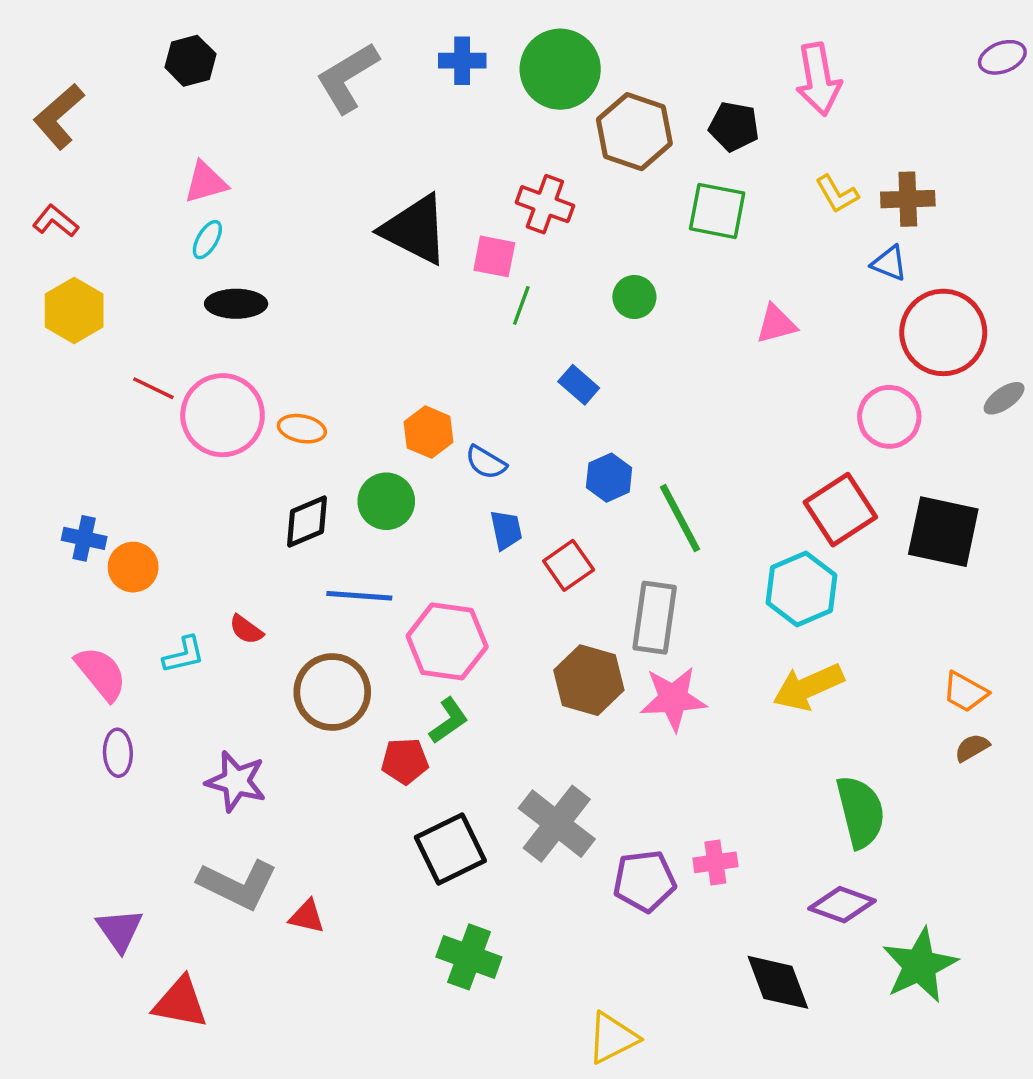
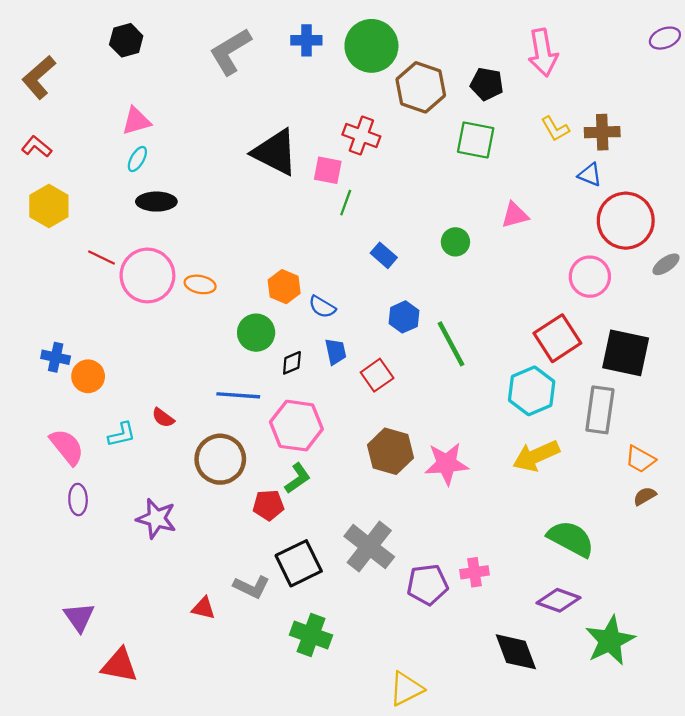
green circle: (634, 297) -> (455, 242), moved
black diamond: (307, 521) -> (292, 363), moved, size x0.7
gray rectangle: (655, 618) -> (600, 410), moved
green semicircle: (861, 812) -> (571, 539), turned -48
gray L-shape: (238, 884) -> (252, 587), moved, size x0.7

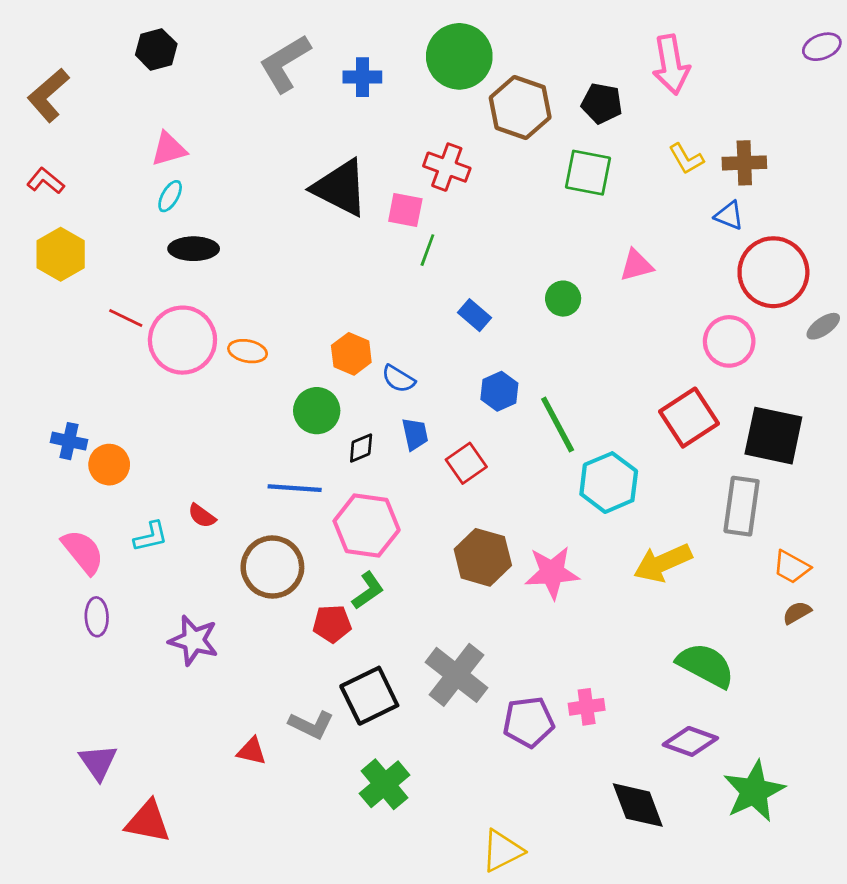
blue cross: (306, 40) -> (362, 77), moved
cyan hexagon: (532, 391) -> (609, 483), moved
green cross: (311, 635) -> (385, 784), turned 30

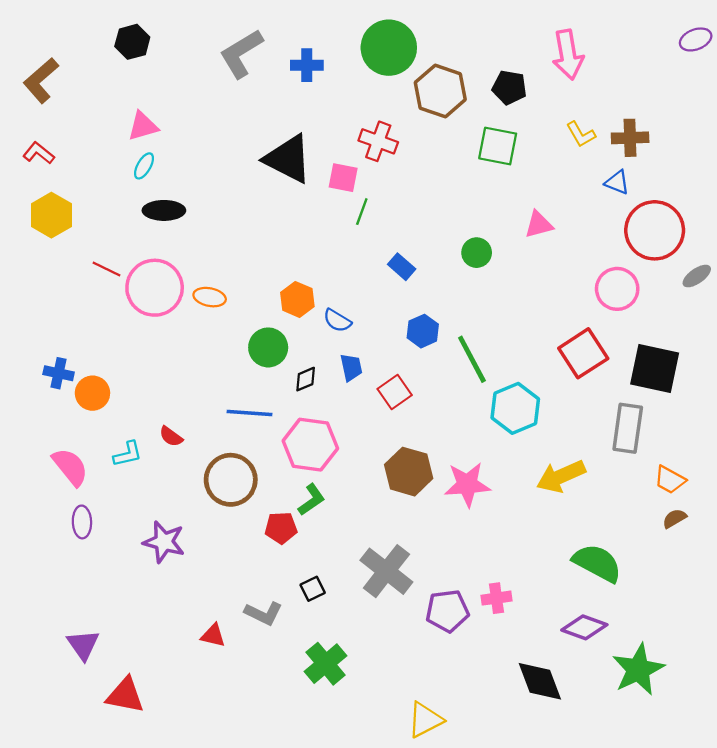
black square: (369, 696) -> (313, 589), size x0.5

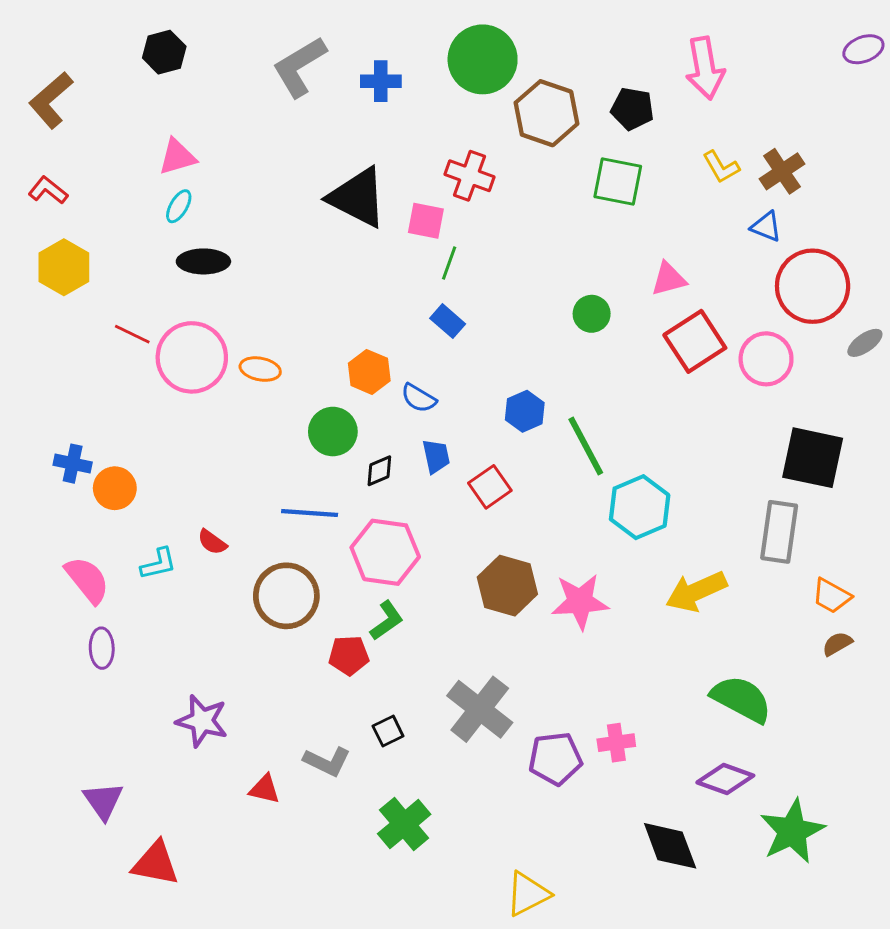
brown cross: (630, 138) -> (782, 171), turned -32
blue rectangle: (402, 267) -> (448, 321), moved
red square: (583, 353) -> (695, 341), moved
purple star: (164, 542) -> (202, 721), moved

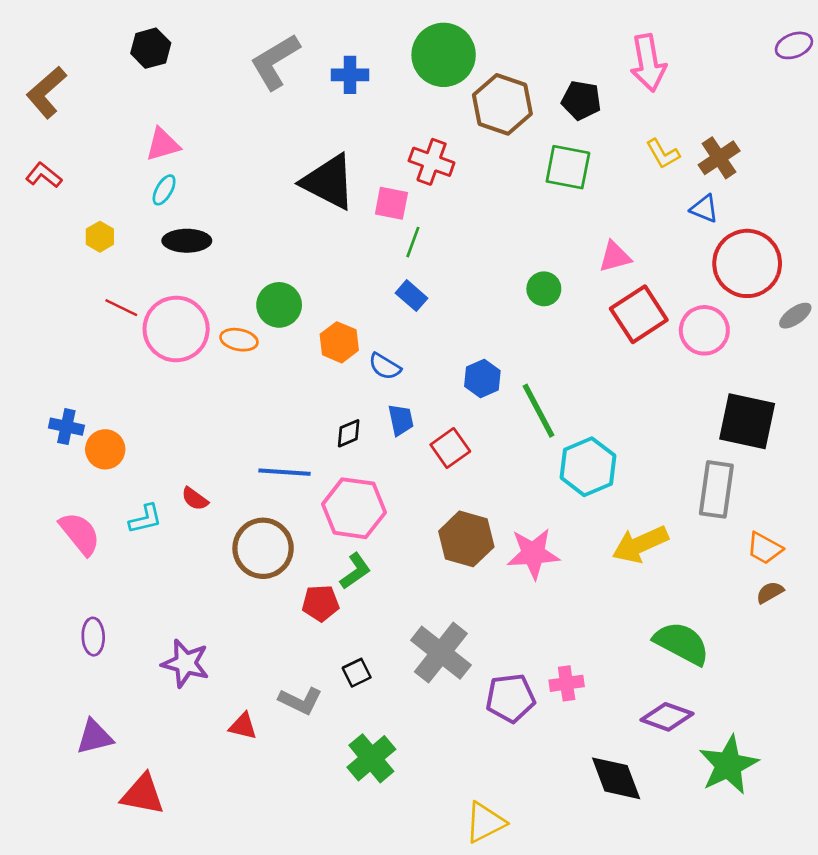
yellow hexagon: (64, 267) -> (100, 237), moved, size x0.6
green circle: (333, 432) -> (279, 305), moved
purple ellipse: (102, 648) -> (93, 637), moved
purple triangle: (103, 801) -> (95, 737), turned 51

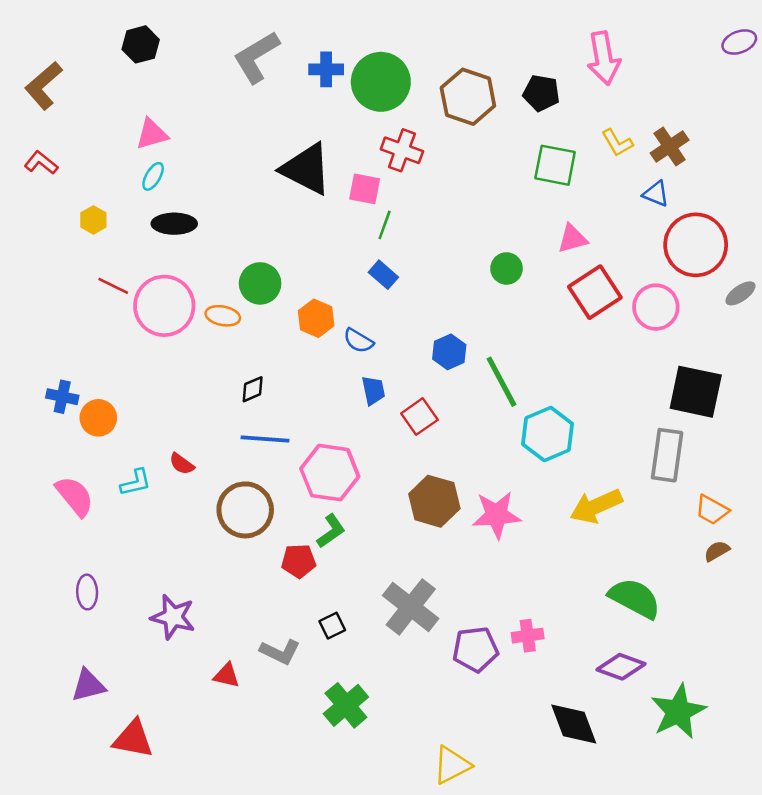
green circle: (444, 55) -> (381, 82), moved
green square: (568, 167) -> (555, 165), moved
black diamond: (349, 433) -> (253, 389), moved

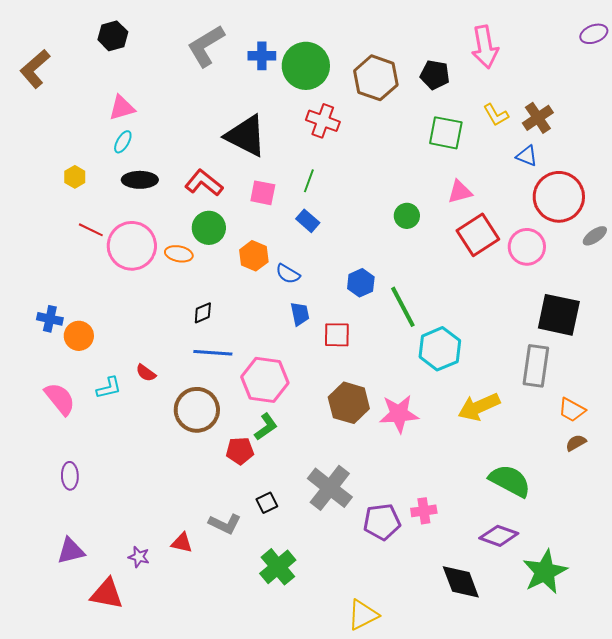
red L-shape: (41, 163) -> (204, 183), moved, size x1.4
pink square: (365, 189) -> (263, 193), moved
red square: (419, 417) -> (337, 335), turned 36
purple star: (173, 617) -> (139, 557), moved, size x0.6

